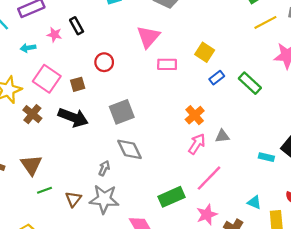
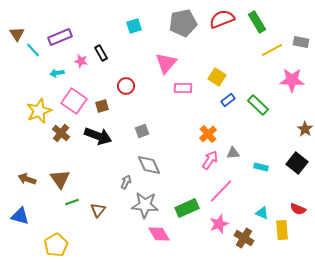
gray square: (122, 112) -> (142, 131), size x0.6
cyan rectangle: (266, 157) -> (261, 167), moved
gray star: (104, 199) -> (145, 205), moved

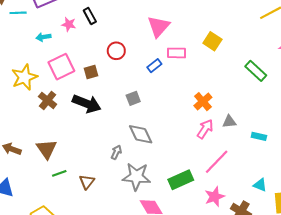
cyan line: (33, 50) -> (18, 13), turned -49
blue rectangle: (228, 100) -> (154, 66), moved
pink square: (74, 101) -> (61, 67), turned 30

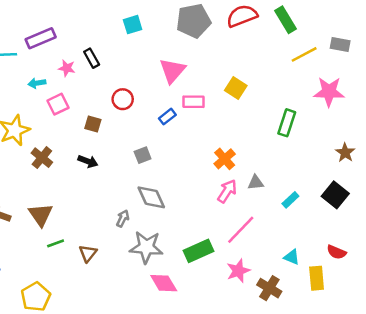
pink square: (61, 67) -> (58, 104), moved, size x0.7
green rectangle: (256, 71) -> (287, 123), turned 65
brown square: (91, 72) -> (93, 124), turned 32
black arrow: (87, 104) -> (88, 161), size x0.6
cyan rectangle: (259, 136) -> (290, 200), turned -56

